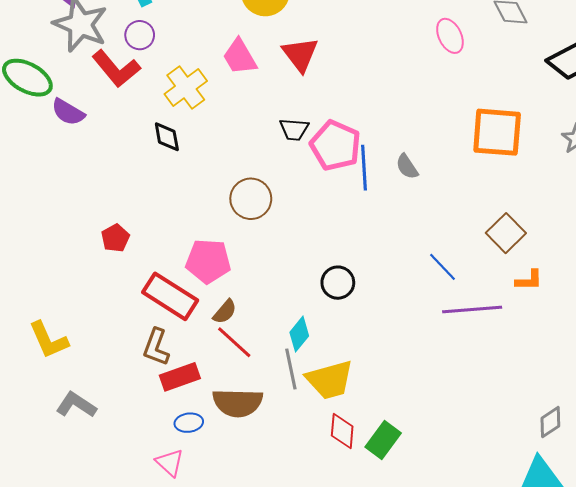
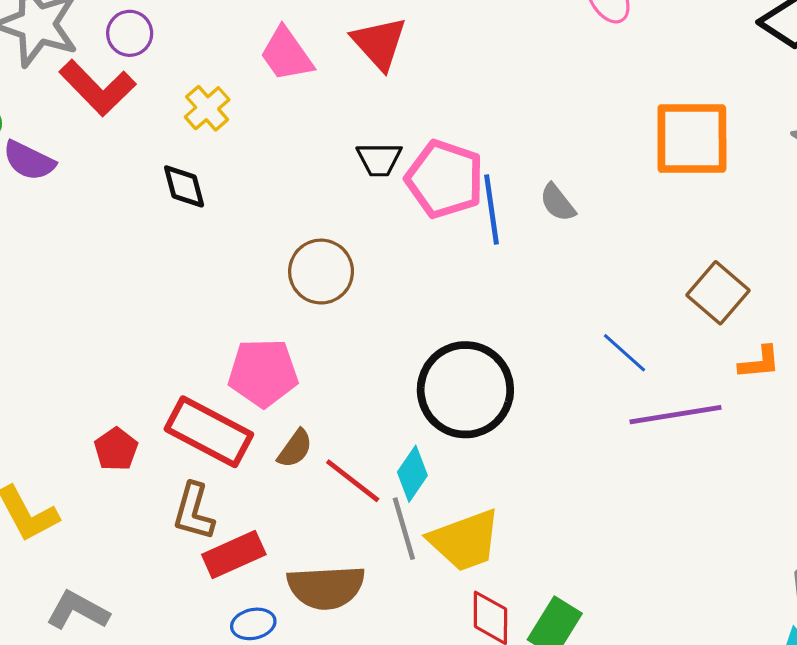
yellow cross: (186, 87) -> (207, 108), size x0.7
red pentagon: (115, 238) -> (116, 449), moved
black circle: (338, 283) -> (465, 390), size x1.8
red line: (234, 342) -> (353, 481), moved

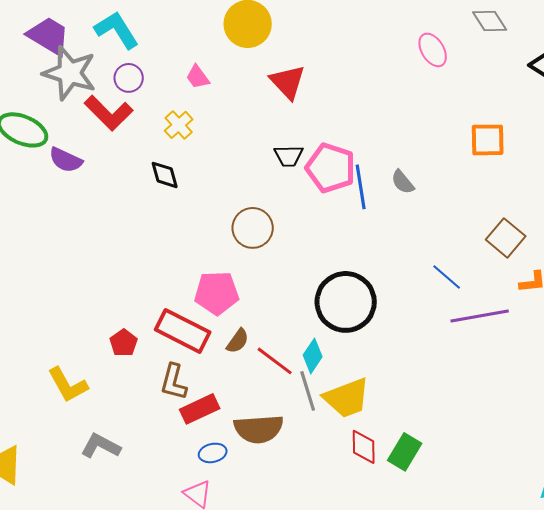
pink trapezoid: (286, 54) -> (198, 77), moved, size x0.7
orange square: (692, 139) -> (488, 140), size x0.7

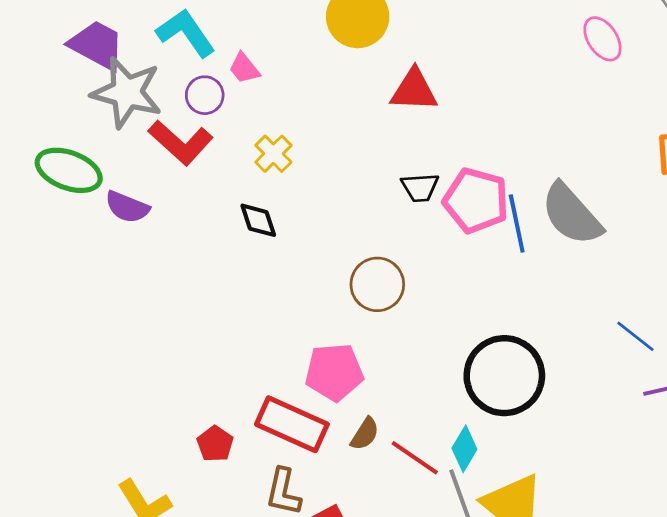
pink trapezoid: (198, 77) -> (244, 68), moved
red triangle: (288, 82) -> (414, 90), turned -42
gray semicircle: (403, 182) -> (572, 214), size x2.0

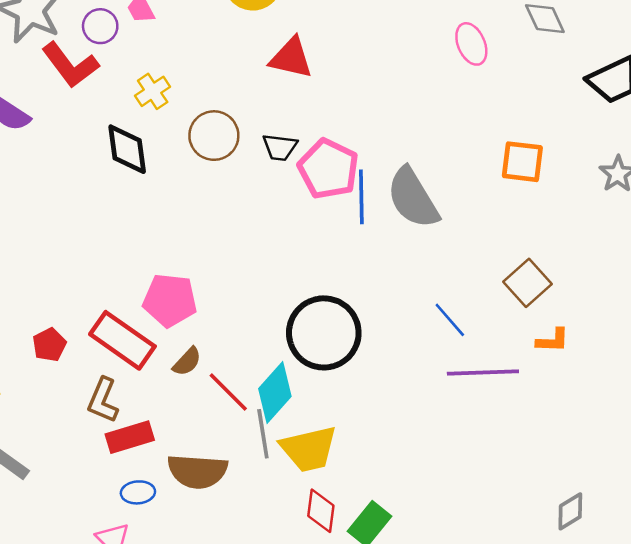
black diamond: (258, 220) -> (127, 149), size x1.4
brown circle: (377, 284) -> (214, 136), moved
cyan diamond: (464, 449) -> (275, 392), size x1.4

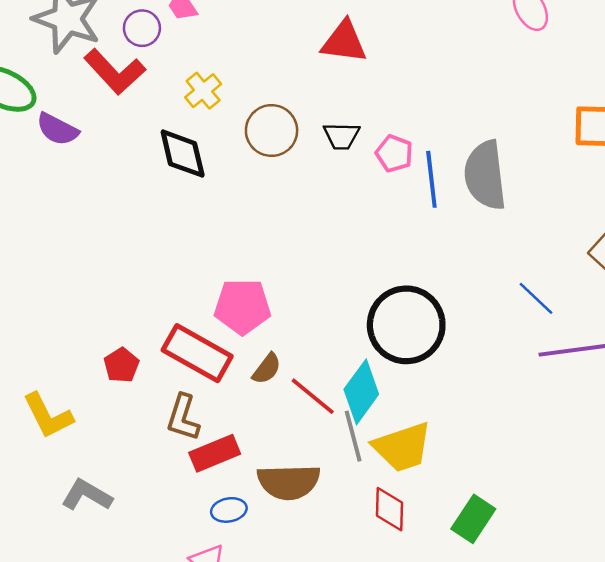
pink pentagon: (328, 169) -> (394, 154), size x0.6
gray semicircle: (413, 198) -> (485, 175), turned 30
red diamond: (321, 511) -> (390, 509), moved

